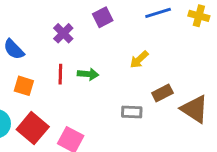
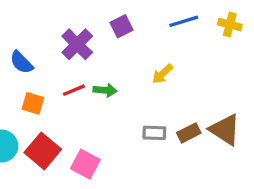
purple cross: (63, 33) -> (77, 44), size x1.4
red line: (60, 74) -> (74, 90), turned 66
brown rectangle: (162, 93) -> (189, 133), moved

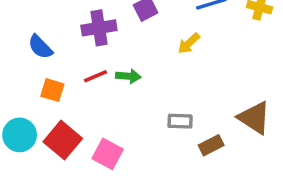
purple cross: (77, 44) -> (99, 28), turned 36
yellow arrow: (163, 74) -> (189, 43), moved
brown rectangle: (189, 133) -> (211, 145), moved

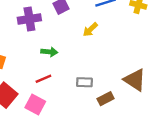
red line: (96, 76) -> (43, 79), moved

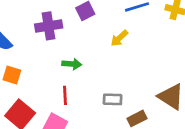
red line: (43, 79) -> (65, 95), turned -70

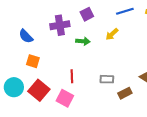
green arrow: (72, 64) -> (83, 41), moved

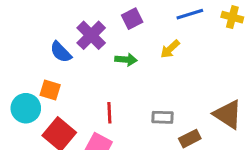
purple cross: (60, 25) -> (91, 35), turned -36
blue semicircle: (26, 36) -> (61, 52), moved
cyan circle: (14, 87) -> (26, 108), moved

